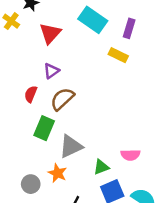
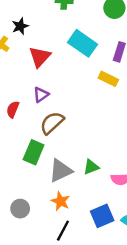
red semicircle: (31, 94) -> (13, 109), moved
green triangle: (101, 167) -> (91, 167), moved
orange star: (57, 173) -> (61, 201), moved

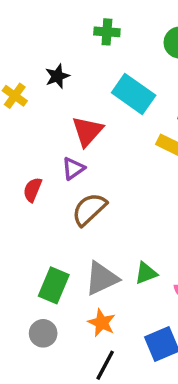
black star: (20, 26) -> (57, 76), moved
red triangle: (40, 57) -> (87, 131), moved
green rectangle: (34, 152) -> (54, 285), moved

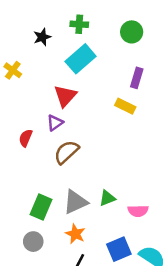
black star: (57, 76) -> (42, 37), moved
cyan rectangle: (134, 94) -> (81, 59), moved, turned -76

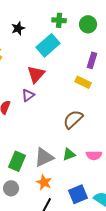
green cross: (79, 24) -> (59, 20), moved
brown semicircle: (66, 152) -> (73, 119), moved
pink semicircle: (138, 211) -> (94, 155), moved

